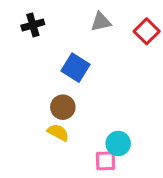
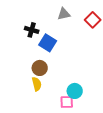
black cross: (33, 25) -> (32, 30), moved, turned 32
yellow semicircle: (58, 132) -> (37, 84), turned 48

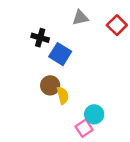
yellow semicircle: (37, 84) -> (63, 95), moved
pink square: (67, 102) -> (84, 128), turned -32

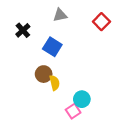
gray triangle: (80, 18) -> (60, 15), moved
black cross: (40, 38) -> (23, 30), moved, turned 32

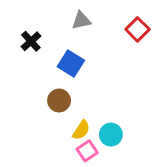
yellow semicircle: (55, 83) -> (81, 130), moved, turned 48
pink square: (73, 111) -> (87, 151), moved

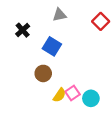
cyan circle: (111, 135) -> (91, 98), moved
pink square: (87, 151) -> (72, 93), moved

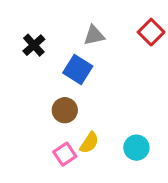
gray triangle: (59, 15) -> (94, 35), moved
pink square: (72, 93) -> (65, 154), moved

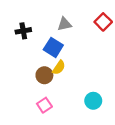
black cross: (34, 45) -> (23, 31), turned 32
yellow semicircle: (89, 143) -> (59, 67), moved

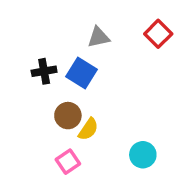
black cross: (23, 31) -> (44, 71), moved
yellow semicircle: (59, 67) -> (88, 129), moved

